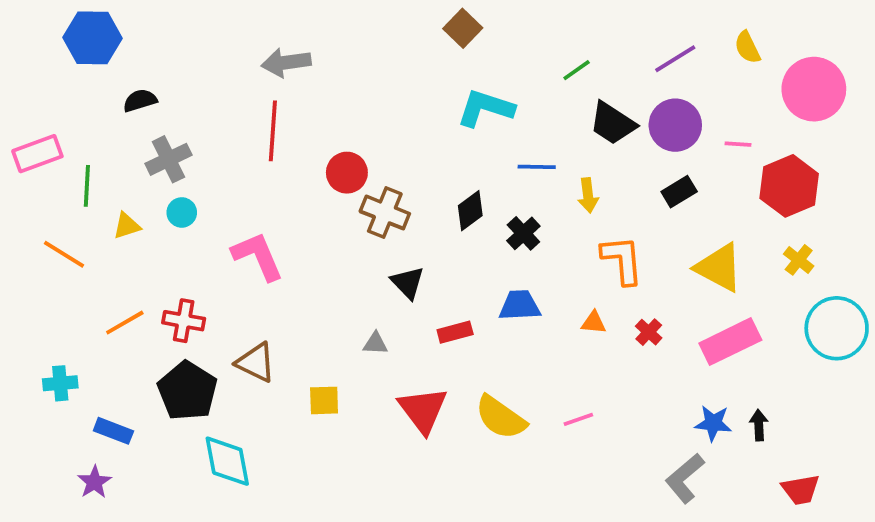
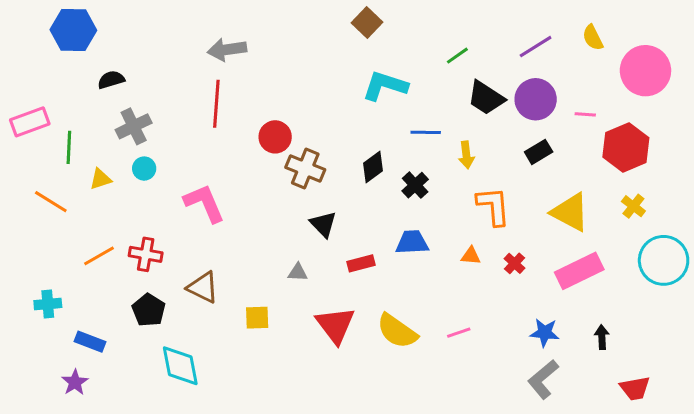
black pentagon: (187, 391) -> (149, 310), size x0.7
blue star: (713, 423) -> (545, 333), moved

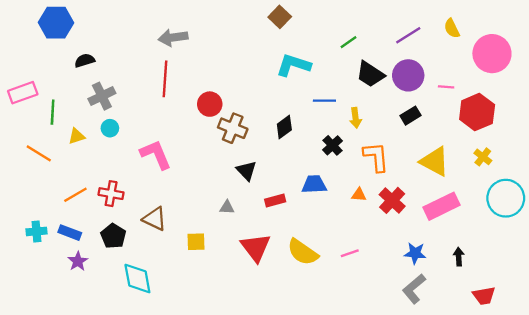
black cross: (415, 185) -> (332, 145), moved
red cross: (515, 263) -> (392, 200), size x1.6
blue rectangle: (90, 342) -> (70, 233), moved
purple star: (75, 382) -> (78, 261), moved

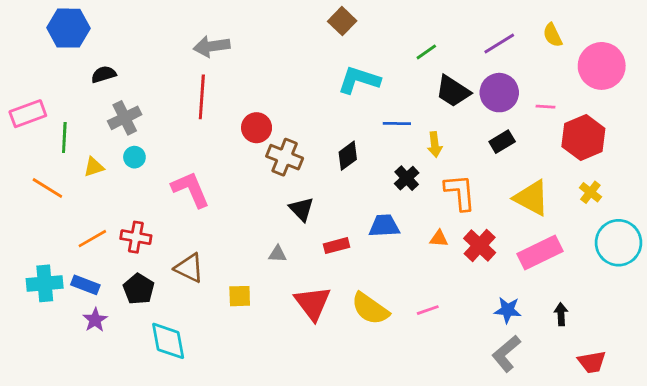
cyan cross: (36, 231) -> (45, 283), size x1.4

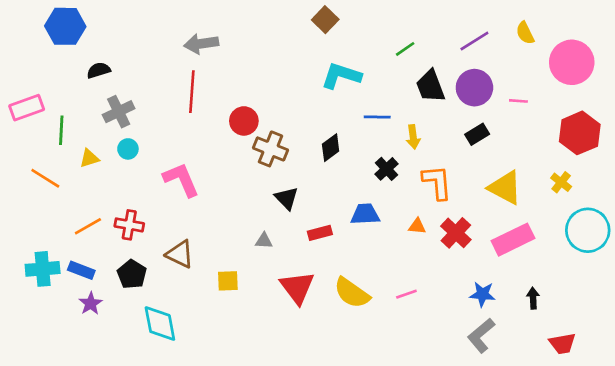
black trapezoid: (453, 91) -> (430, 86), turned 36
red hexagon: (583, 137) -> (580, 133), moved

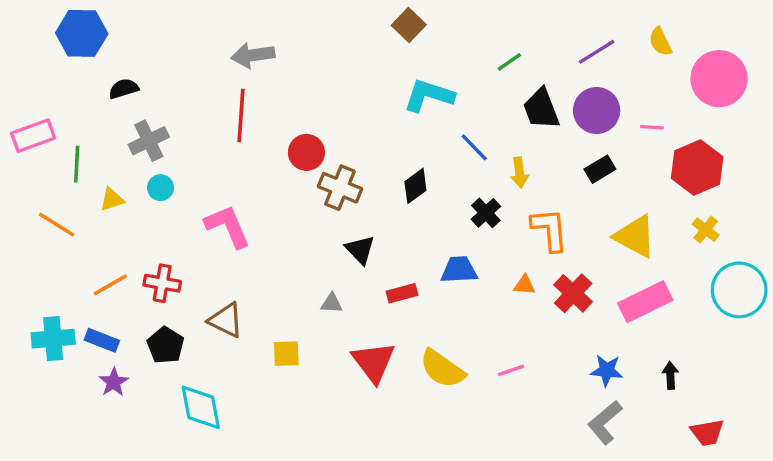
blue line: (377, 117) -> (474, 147), turned 45
red hexagon: (580, 133) -> (697, 168), moved

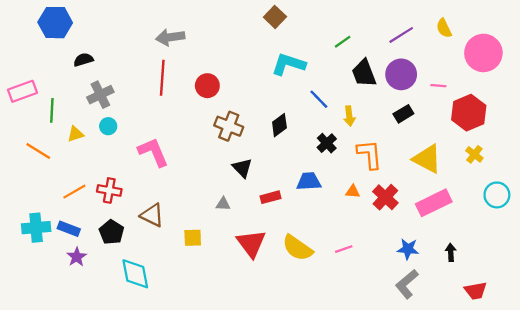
red circle: (306, 152) -> (207, 86), moved
cyan circle: (739, 290) -> (497, 195), size x0.7

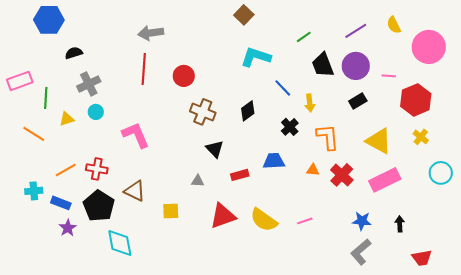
cyan cross: (36, 228) -> (34, 191), moved, size x0.7
black pentagon: (112, 232) -> (99, 206), size x1.4
red triangle: (251, 243) -> (223, 216), turned 48

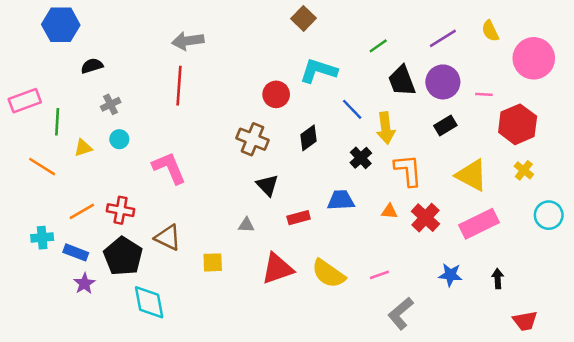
red circle: (184, 76) -> (276, 94), moved
gray cross: (89, 84) -> (111, 104), size x0.7
yellow arrow: (310, 103) -> (386, 128), size x1.4
gray L-shape: (361, 252) -> (401, 313), moved

